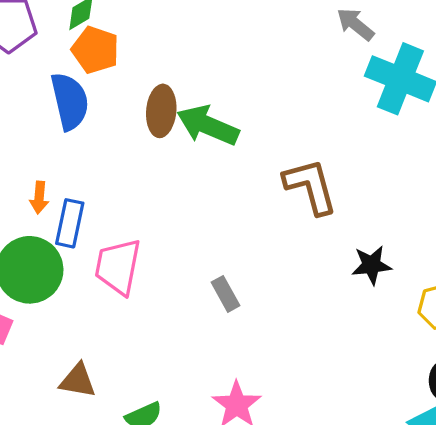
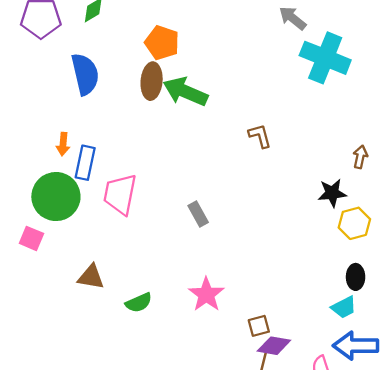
orange pentagon: (95, 50) -> (162, 43), moved
brown L-shape: (311, 186) -> (260, 136), size x0.6
black star: (372, 265) -> (332, 193), moved

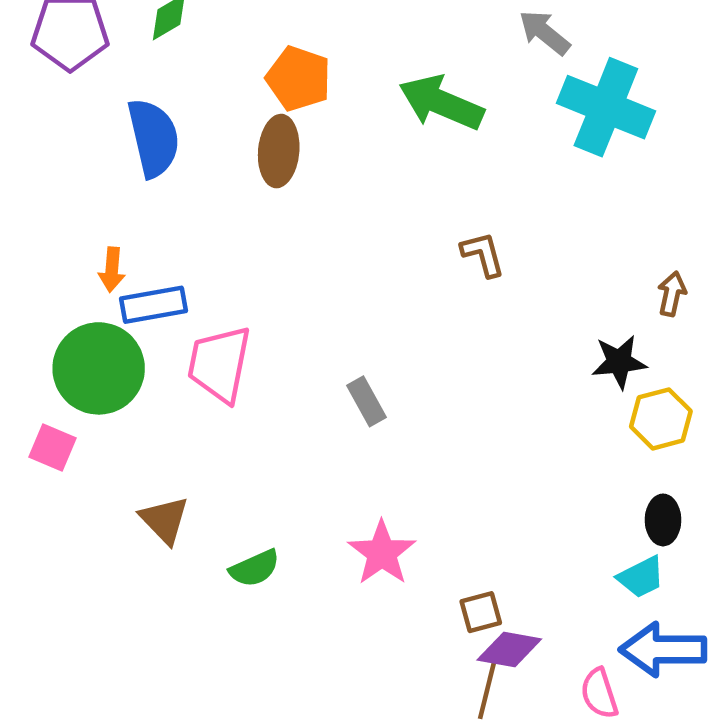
green arrow: (185, 92) -> (441, 103), moved
blue rectangle: (85, 163) -> (154, 305), turned 68
brown triangle: (91, 277) -> (165, 520), turned 36

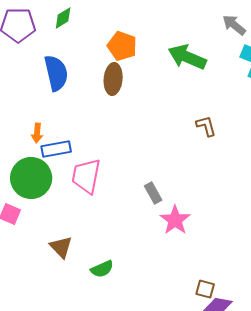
pink star: (382, 553) -> (175, 220), moved
brown square: (481, 612) -> (205, 289), turned 30

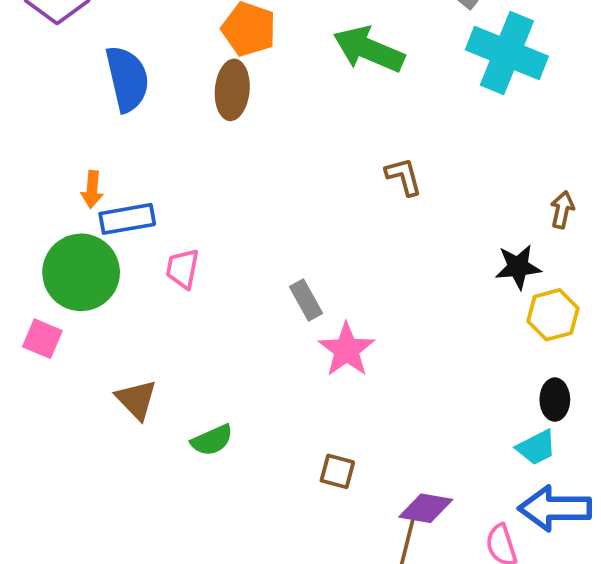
pink trapezoid: (86, 176) -> (182, 269), size x0.6
brown square: (205, 289) -> (337, 471), moved

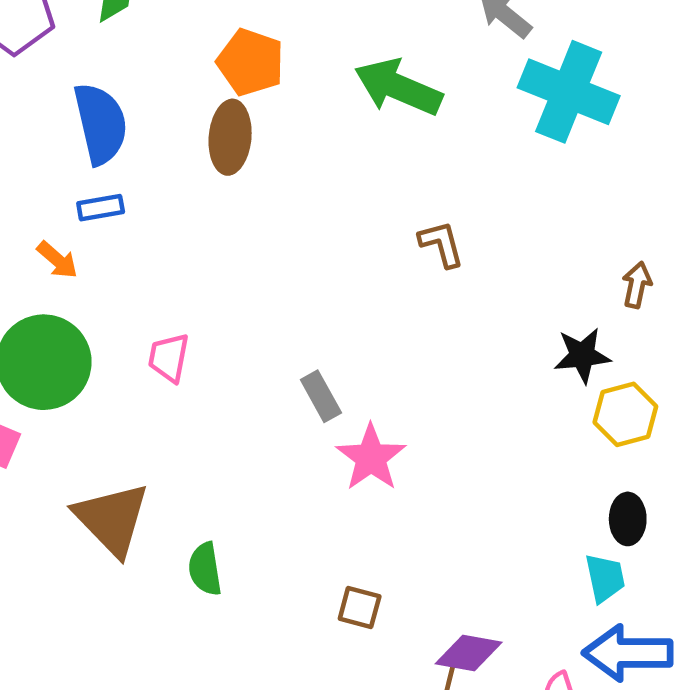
orange arrow: (92, 189) -> (57, 260), turned -54
blue rectangle: (127, 219) -> (101, 208), moved, size x0.7
brown triangle: (136, 400) -> (112, 519), size x1.5
green semicircle: (212, 440) -> (205, 569), turned 105
cyan trapezoid: (536, 447) -> (605, 578), turned -75

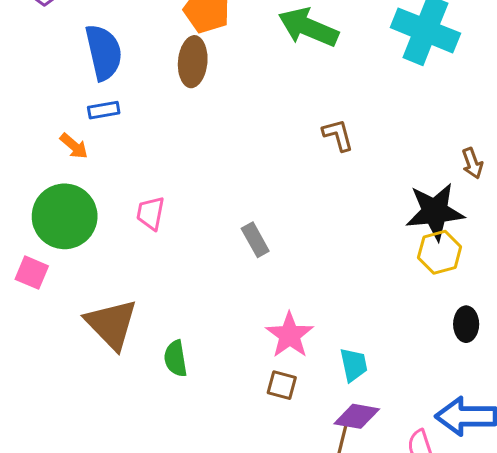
brown arrow: (637, 285) -> (472, 163), turned 148
black star: (582, 355) -> (435, 212), size x1.5
yellow hexagon: (625, 414) -> (440, 252), moved
pink star: (371, 458) -> (290, 335), moved
cyan trapezoid: (605, 578) -> (354, 365), moved

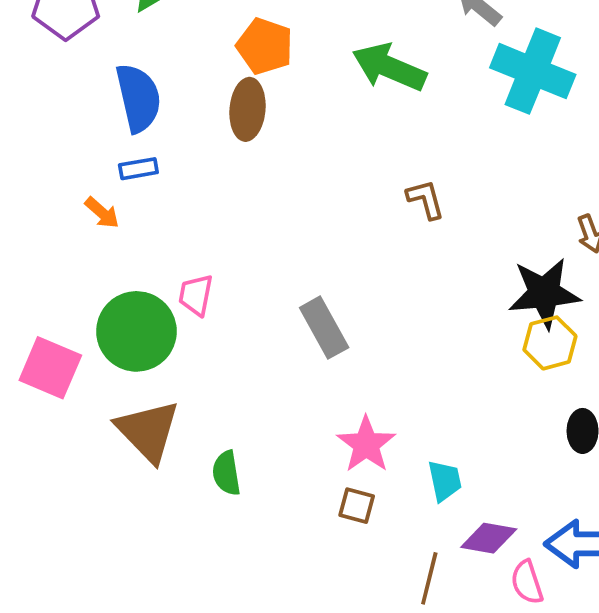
green circle: (65, 216) -> (136, 331), moved
gray rectangle: (255, 240) -> (324, 328), size x1.4
pink square: (32, 273) -> (50, 368), size x1.5
purple diamond: (357, 416) -> (489, 538), moved

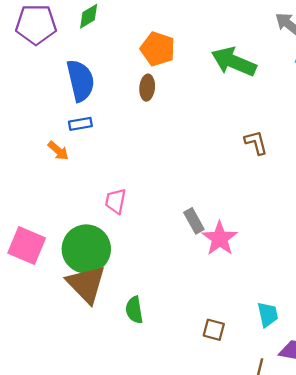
brown ellipse: (248, 109) -> (147, 88), size x0.7
gray rectangle: (324, 328) -> (194, 221), size x0.7
green circle: (136, 331) -> (86, 249), moved
pink star: (366, 444) -> (220, 238), moved

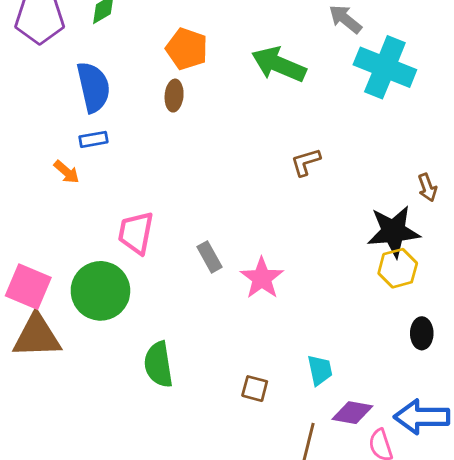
brown L-shape: (256, 143) -> (306, 162), turned -92
pink trapezoid: (116, 201) -> (136, 233), size x1.4
gray rectangle: (194, 221) -> (209, 257), moved
brown triangle: (86, 284) -> (37, 336), moved, turned -48
green semicircle: (134, 310) -> (158, 364), size x1.4

